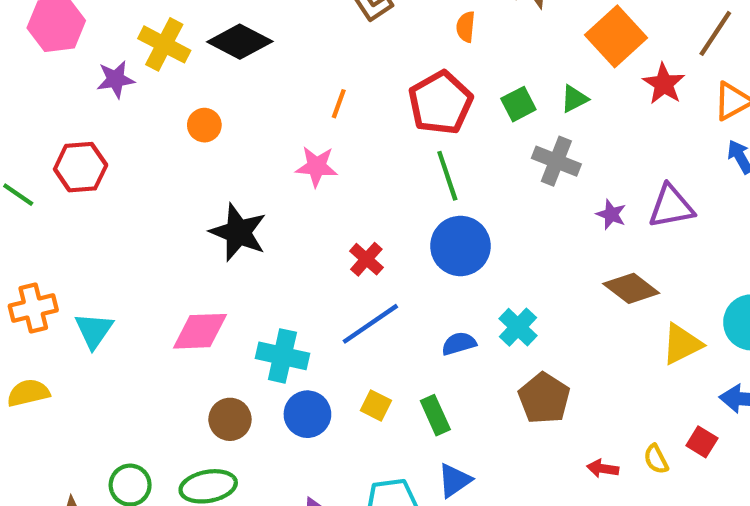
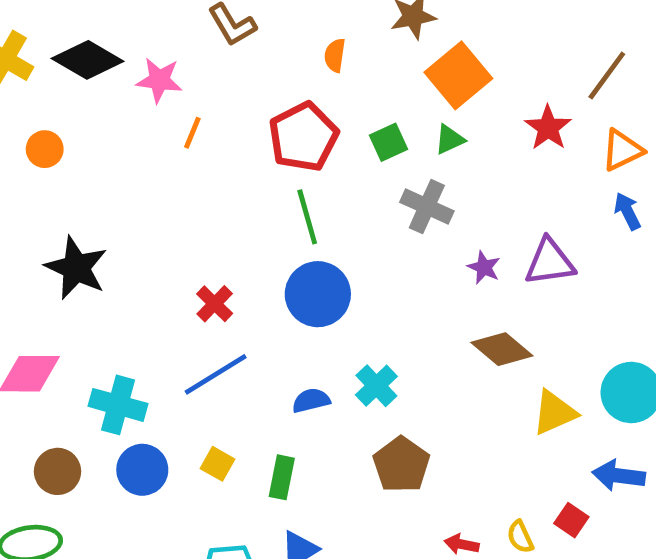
orange square: (616, 36) -> (458, 75), moved
pink star: (317, 166) -> (159, 80), moved
green rectangle: (435, 415) -> (282, 477), turned 33

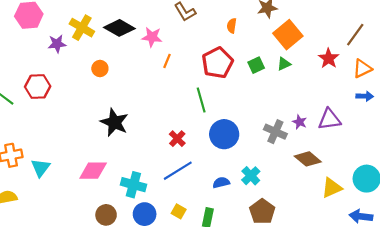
gray cross: (427, 207) -> (275, 132), moved
blue arrow: (627, 211) -> (365, 96), turned 119
green line: (307, 217) -> (201, 100), moved

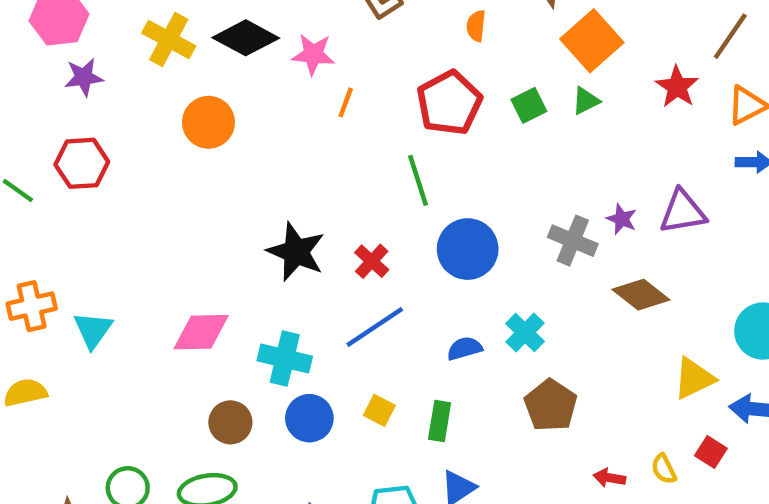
purple star: (57, 44) -> (84, 77), moved
orange circle: (100, 68) -> (208, 122), size x1.5
black star: (114, 122) -> (296, 252), moved
yellow triangle: (332, 188) -> (694, 378), moved

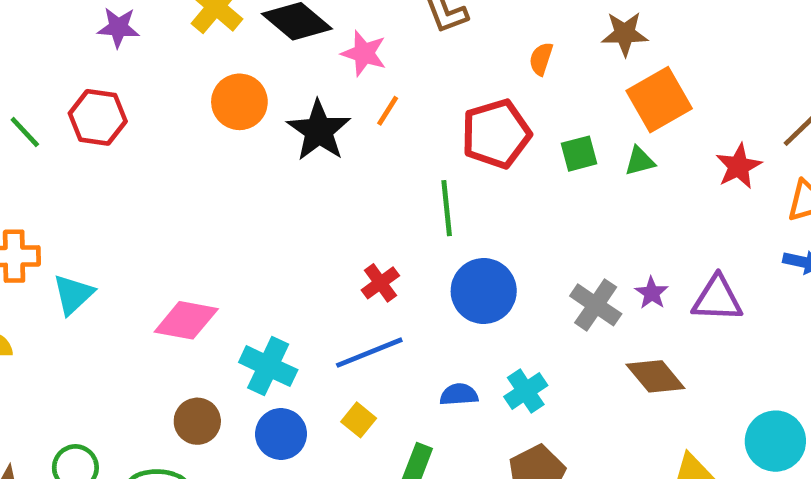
black star: (296, 252) -> (319, 131), moved
yellow square: (379, 410) -> (359, 420), moved

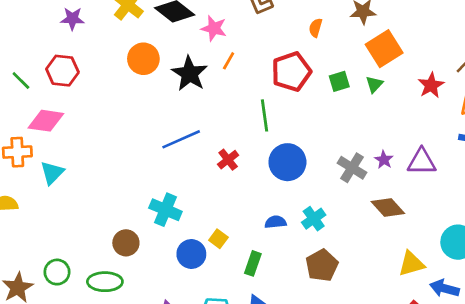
green triangle: (640, 161) -> (374, 84), turned -30
pink diamond: (186, 320) -> (46, 121), moved
blue line: (369, 353) -> (181, 139), moved
blue circle: (281, 434) -> (191, 254), moved

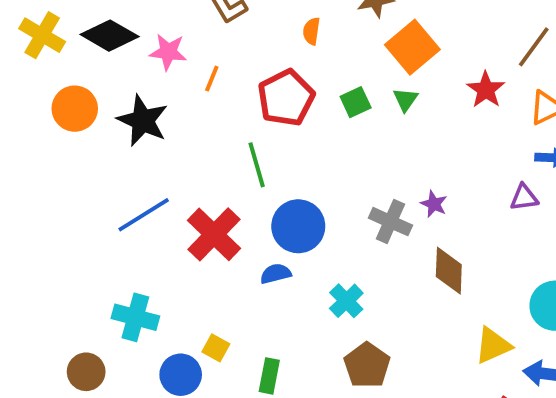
orange line: (229, 61) -> (212, 79), moved
red cross: (228, 160) -> (214, 234), size x1.8
purple triangle: (422, 162) -> (524, 197), moved, size x0.7
brown diamond: (388, 207) -> (449, 271), turned 52
blue semicircle: (275, 222) -> (276, 274), moved

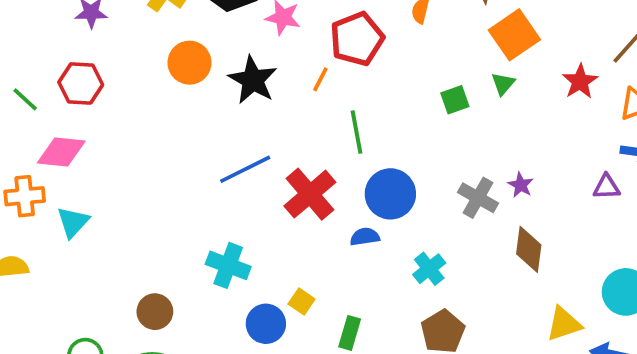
orange line: (212, 79) -> (320, 79), moved
red pentagon: (286, 98) -> (357, 39), moved
green square: (356, 102) -> (455, 100), moved
brown circle: (86, 372) -> (155, 312), moved

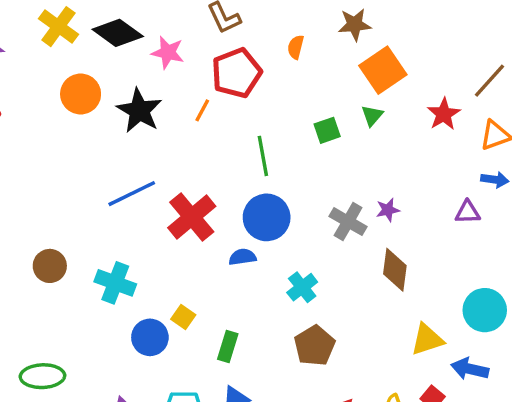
green line: (357, 132) -> (263, 156), moved
purple star: (521, 185) -> (388, 210), turned 30
brown circle: (155, 312) -> (50, 266), moved

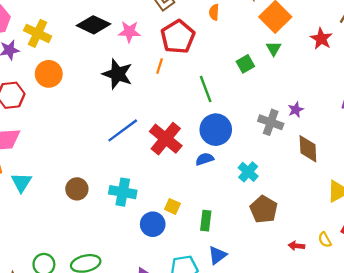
yellow cross: (59, 27) -> (38, 33), moved
orange circle: (81, 94) -> (49, 74), moved

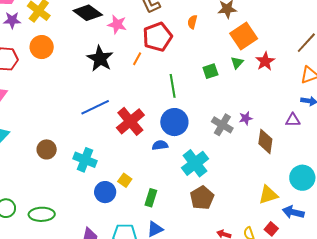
red star: (321, 39) -> (265, 61), moved
brown diamond: (308, 149) -> (265, 141), moved
cyan cross: (248, 172) -> (195, 163), size x1.5

